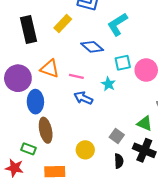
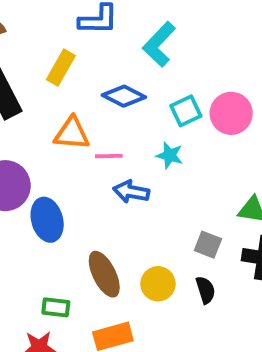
orange triangle: (50, 69) -> (72, 133), moved
brown ellipse: (46, 130) -> (104, 274), moved
black semicircle: (119, 161) -> (206, 290), moved

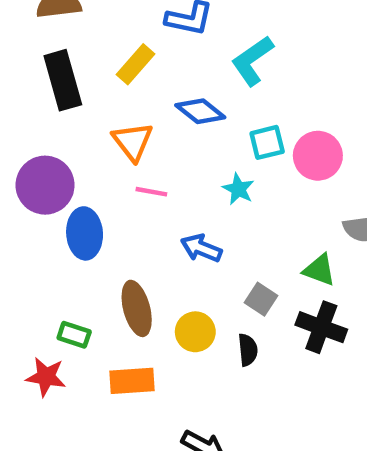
orange triangle: (72, 133) -> (133, 141), turned 36
pink line: (109, 156) -> (151, 192), moved
blue arrow: (131, 192) -> (201, 248), moved

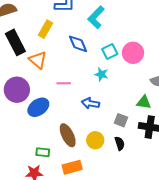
blue diamond: (200, 111) -> (78, 44), turned 40
orange triangle: (133, 141) -> (38, 60), moved
blue ellipse: (85, 233) -> (38, 107), turned 70

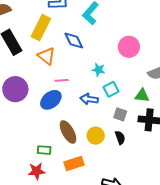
yellow rectangle: (46, 29) -> (41, 28), size x1.4
cyan square: (110, 52) -> (111, 89), moved
orange triangle: (38, 60) -> (46, 56), moved
blue ellipse: (38, 107) -> (51, 100), moved

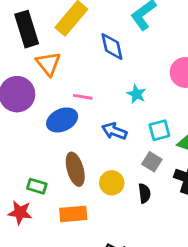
orange triangle: (46, 56) -> (48, 64), moved
cyan square: (111, 89) -> (159, 130), moved

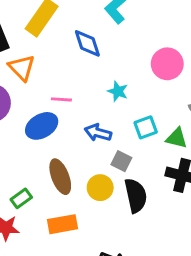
gray square: (152, 162) -> (121, 161), moved
green rectangle: (37, 186) -> (21, 198), turned -48
black semicircle: (144, 193) -> (136, 196), size x1.6

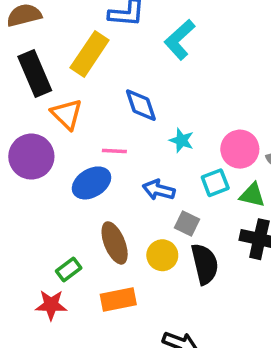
blue diamond: (87, 43) -> (141, 105), moved
pink circle: (167, 64) -> (240, 149), moved

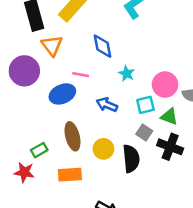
gray square: (187, 223) -> (144, 133), moved

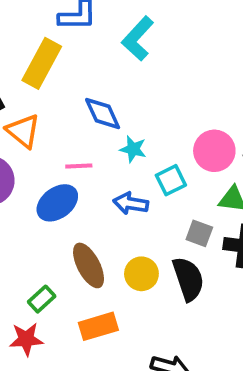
cyan star: (127, 73) -> (133, 149), moved
cyan square: (145, 105) -> (171, 180), moved

